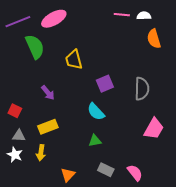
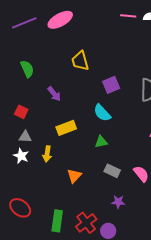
green semicircle: (35, 47) -> (27, 69), moved, size x0.7
yellow rectangle: (48, 127) -> (66, 128), moved

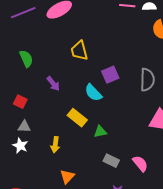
cyan semicircle: (102, 113) -> (93, 93), moved
yellow rectangle: (66, 128) -> (77, 118), moved, turned 60
yellow arrow: (47, 154) -> (55, 145), moved
orange triangle: (74, 176) -> (67, 177), moved

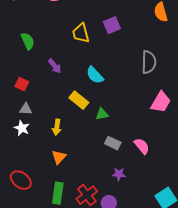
purple square: (110, 75) -> (112, 25), moved
orange triangle: (67, 177) -> (59, 157), moved

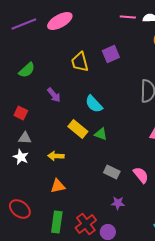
green semicircle: (28, 41) -> (27, 70), turned 72
green triangle: (102, 114) -> (101, 134), moved, turned 32
yellow arrow: (57, 127) -> (56, 156), turned 84
orange triangle: (59, 157) -> (58, 186), turned 35

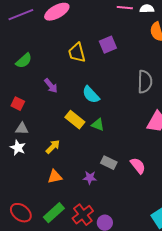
yellow arrow: (56, 156) -> (53, 147), turned 133
purple star: (118, 203) -> (90, 178), moved
red ellipse: (20, 209) -> (21, 213), moved
green rectangle: (57, 222) -> (54, 213), turned 40

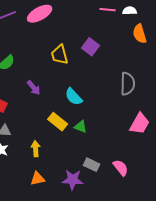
purple square: (108, 45) -> (91, 47), turned -30
yellow arrow: (53, 147) -> (36, 149), turned -49
purple star: (90, 178) -> (73, 180), size x1.5

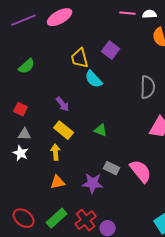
purple arrow: (34, 88) -> (63, 104), moved
cyan semicircle: (74, 97) -> (94, 79), moved
yellow rectangle: (58, 122) -> (64, 130), moved
pink semicircle: (121, 168) -> (141, 171), size x1.4

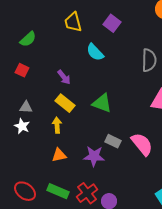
yellow trapezoid: (80, 58) -> (73, 22), moved
red square: (21, 109) -> (22, 70), moved
green triangle: (101, 130) -> (102, 103), size x1.5
green rectangle: (57, 218) -> (58, 191), turned 65

